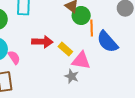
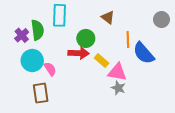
green circle: (81, 16) -> (86, 38), moved
gray star: (72, 76) -> (118, 88), moved

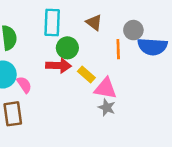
cyan rectangle: (60, 15) -> (52, 22), moved
gray circle: (161, 20) -> (133, 30), moved
blue semicircle: (144, 53) -> (152, 47), moved, turned -45

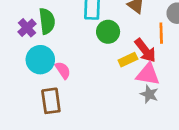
red arrow: (58, 66) -> (145, 50), moved, turned 50
yellow rectangle: (86, 75) -> (128, 60), turned -66

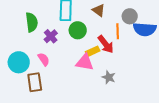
purple cross: (27, 28) -> (51, 36), moved
cyan circle: (40, 60) -> (19, 62), moved
pink triangle: (148, 74) -> (85, 62), moved

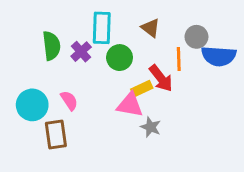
purple cross: (51, 36) -> (81, 52), moved
gray star: (109, 77) -> (151, 127), moved

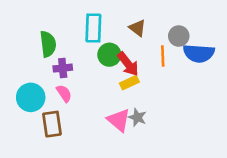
purple cross: (81, 52) -> (63, 68), moved, turned 36
red arrow: (161, 78) -> (128, 64), moved
pink triangle: (130, 105) -> (119, 120), moved, turned 30

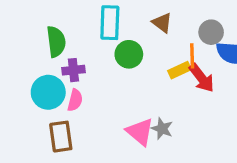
red arrow: (128, 64) -> (202, 78), moved
yellow rectangle: (129, 83) -> (179, 70), moved
pink semicircle: (64, 93) -> (75, 100), turned 48
cyan circle: (31, 97) -> (48, 92), moved

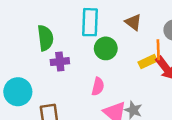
cyan circle: (48, 92) -> (18, 92), moved
pink semicircle: (75, 100) -> (98, 86), moved

